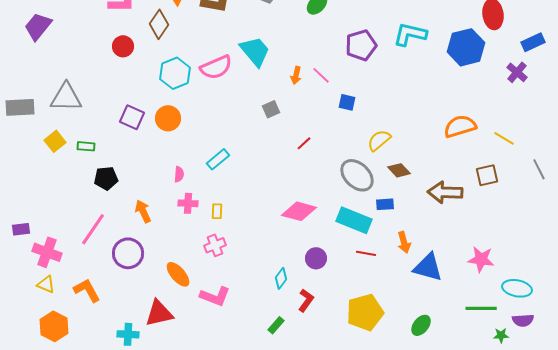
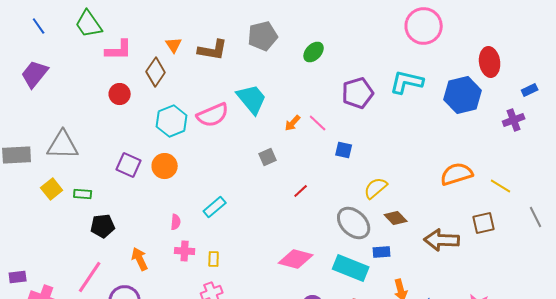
blue rectangle: (533, 42) -> (530, 90), size x0.7
purple cross: (517, 72) -> (514, 120), turned 30
orange arrow: (296, 75) -> (293, 123), turned 30

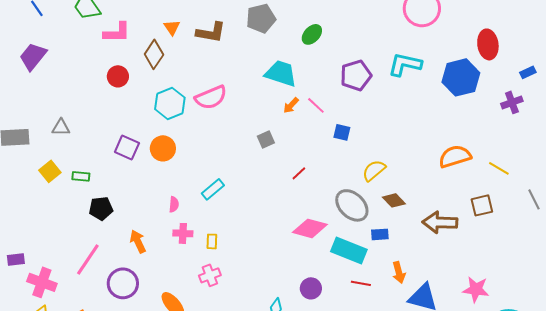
cyan trapezoid: (252, 99) -> (281, 73), moved, turned -32
gray triangle: (63, 145) -> (61, 127), size x0.6
pink diamond: (296, 259) -> (310, 228), moved

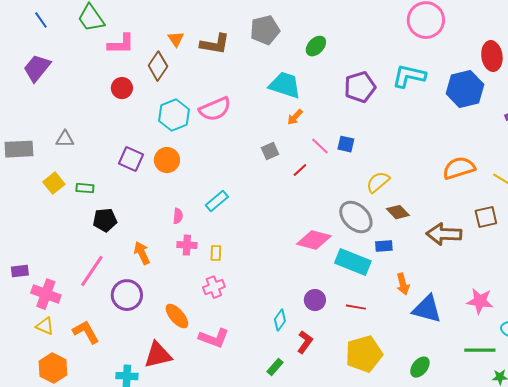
pink line: (316, 105) -> (320, 146), moved
red line: (299, 173) -> (300, 170), moved
red line: (361, 283) -> (356, 307), moved

